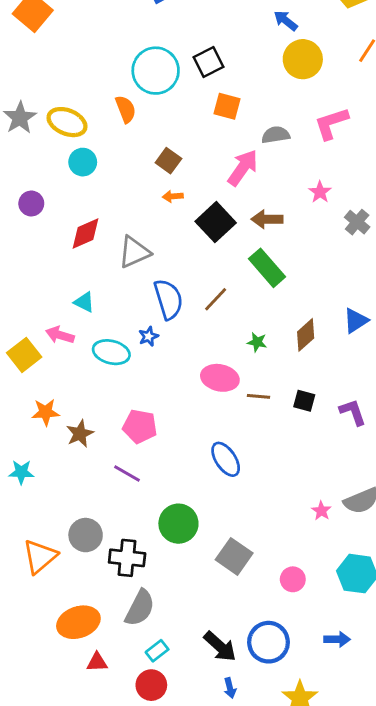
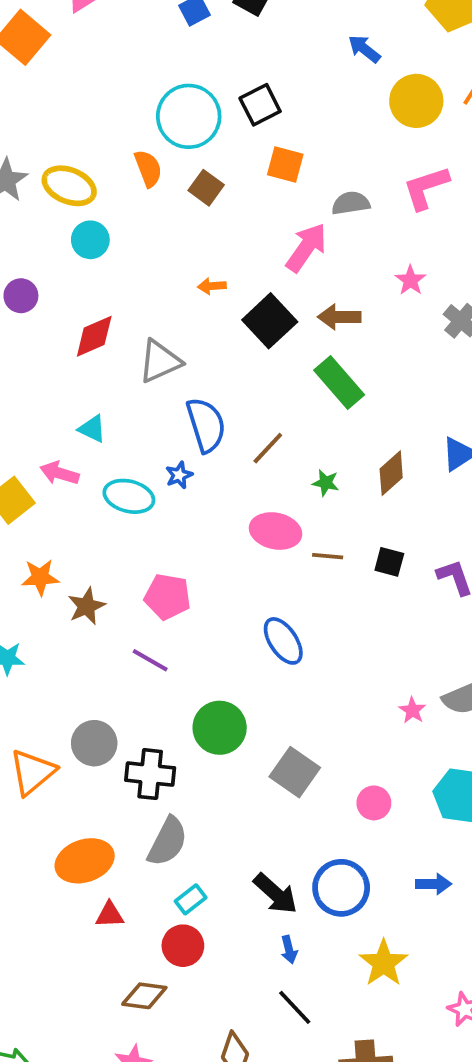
yellow circle: (303, 59) -> (416, 101), moved
brown square: (168, 161) -> (206, 188), moved
brown line: (216, 299) -> (268, 448), moved

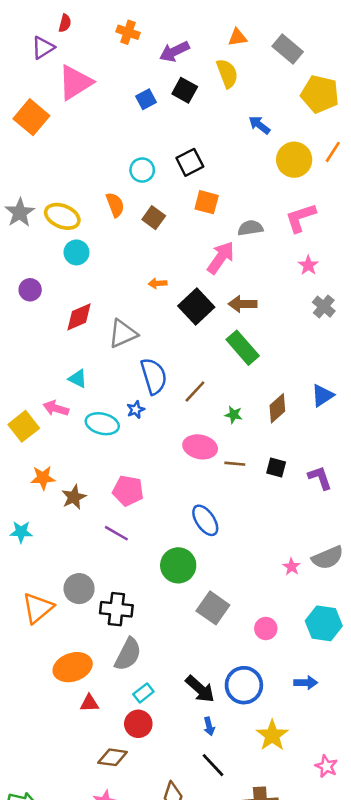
cyan circle: (189, 116) -> (142, 170), size x0.6
pink star: (411, 280) -> (308, 265), moved
green circle: (220, 728) -> (178, 565), moved

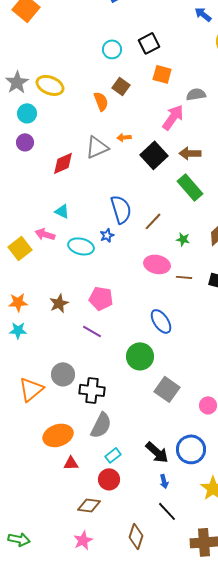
orange semicircle: (115, 205) -> (101, 101), moved
cyan circle: (76, 252) -> (27, 113), moved
gray triangle: (123, 334) -> (97, 147), moved
orange star: (43, 478) -> (18, 302), moved

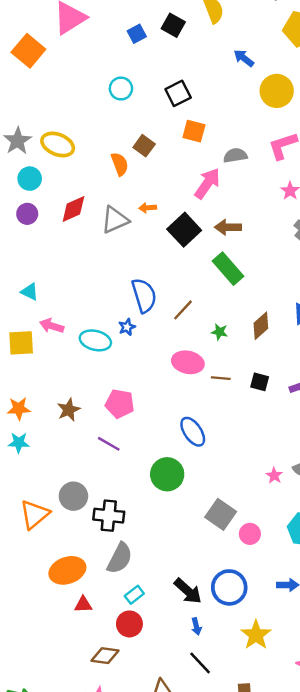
cyan circle: (112, 49) -> (121, 89), moved
red diamond: (63, 163) -> (73, 209), moved
cyan triangle: (62, 211) -> (30, 292), moved
yellow square: (20, 248) -> (21, 343), turned 35
gray square: (167, 389) -> (221, 514), moved

